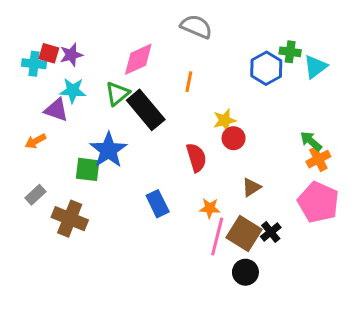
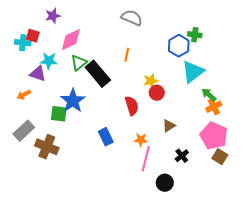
purple star: (71, 55) -> (53, 16), moved
pink diamond: (138, 59) -> (71, 40), moved
cyan triangle: (315, 67) -> (193, 72), moved, size x1.4
gray rectangle: (35, 195) -> (24, 131), size x1.5
brown square: (244, 233) -> (220, 157), moved, size x0.7

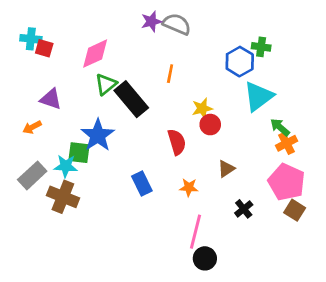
purple star: (53, 16) -> (151, 21), moved
cyan cross: (23, 43) -> (31, 39), moved
cyan star: (49, 61) -> (66, 166), moved
pink line: (146, 159) -> (195, 232), moved
black circle: (165, 183) -> (205, 258), moved

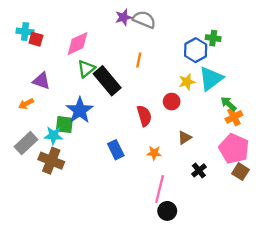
yellow star: (202, 108) -> (187, 82), moved

